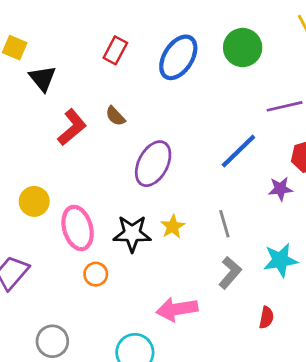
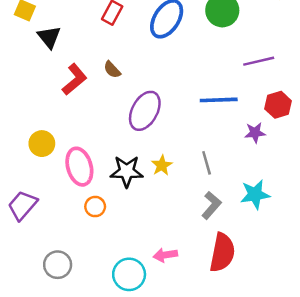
blue line: (238, 151) -> (219, 100), turned 42
pink arrow: (177, 309) -> (165, 255), moved, size x0.7
red semicircle: (266, 317) -> (222, 253), moved, size x2.0

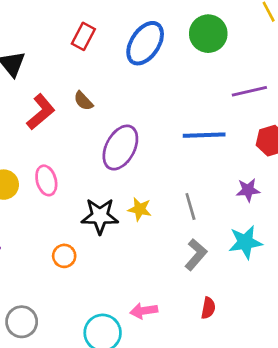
purple star: (255, 133) -> (248, 190), moved
yellow star: (162, 165) -> (140, 209), turned -30
pink ellipse: (79, 167) -> (46, 180), moved, size x0.7
red semicircle: (222, 253) -> (208, 308), size x0.5

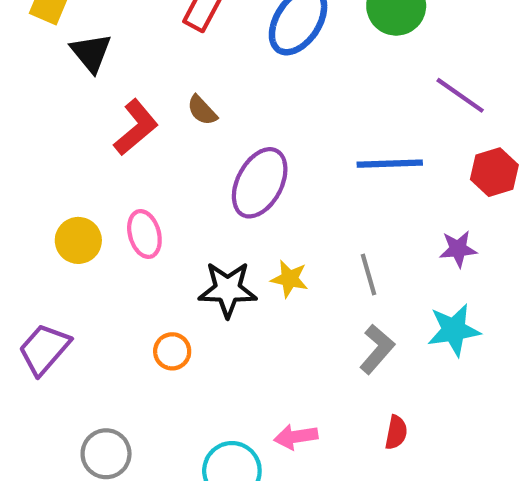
purple line: (249, 91) -> (460, 95), turned 48

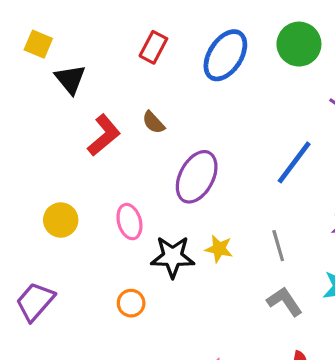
blue line: (390, 164) -> (294, 162), turned -51
pink ellipse: (144, 234) -> (129, 222), moved
gray L-shape: (377, 349) -> (285, 302), turned -75

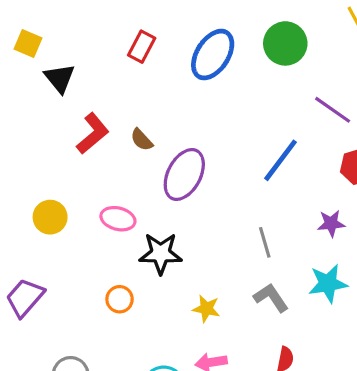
brown semicircle: (153, 122) -> (142, 140), moved
pink ellipse: (129, 222) -> (118, 219), turned -60
yellow star: (219, 249) -> (206, 309), moved

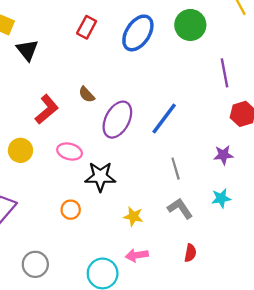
purple line: (333, 110) -> (225, 73), turned 44
red L-shape: (93, 133) -> (47, 109), moved
blue line: (281, 160) -> (164, 118), moved
cyan star: (328, 283) -> (221, 198), size x0.7

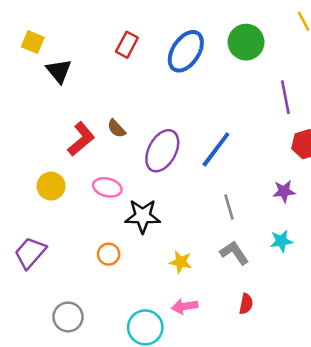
brown semicircle: (87, 95) -> (116, 128), moved

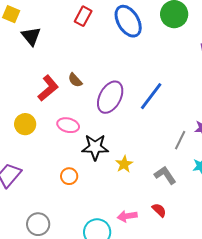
blue ellipse: (186, 51) -> (128, 21), turned -64
gray line: (229, 207) -> (180, 140), moved, turned 42
yellow star: (181, 262) -> (124, 164), moved, turned 30
red semicircle: (246, 304) -> (159, 210), moved, turned -56

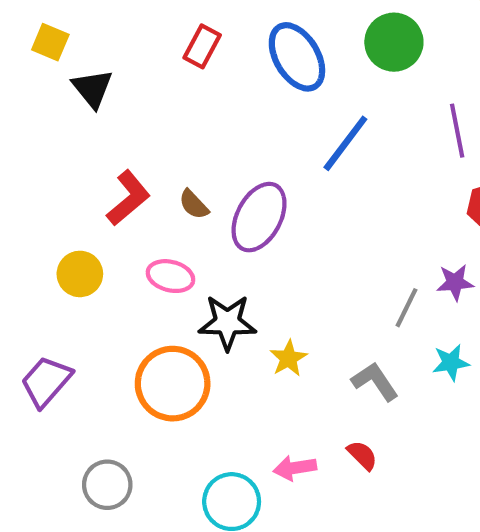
brown semicircle: (75, 80) -> (194, 204), moved
blue line: (151, 96) -> (345, 143), moved
orange circle: (69, 176) -> (173, 384), size x2.0

